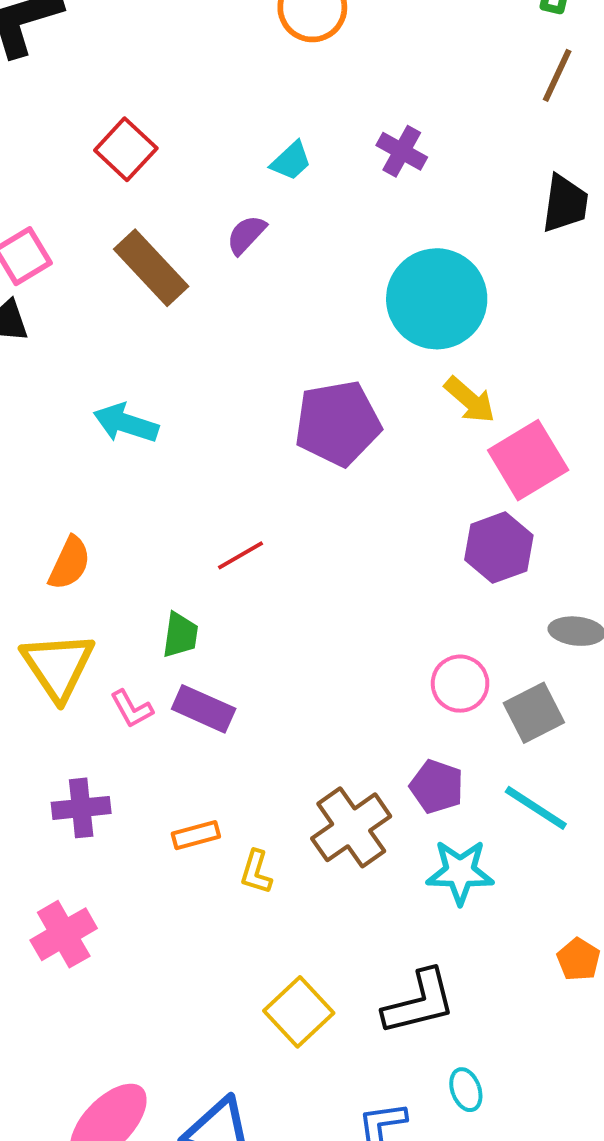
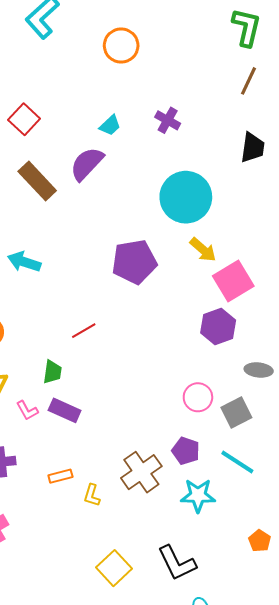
purple semicircle: (246, 235) -> (87, 164), size x1.6
black L-shape: (419, 1002) -> (177, 563), turned 78

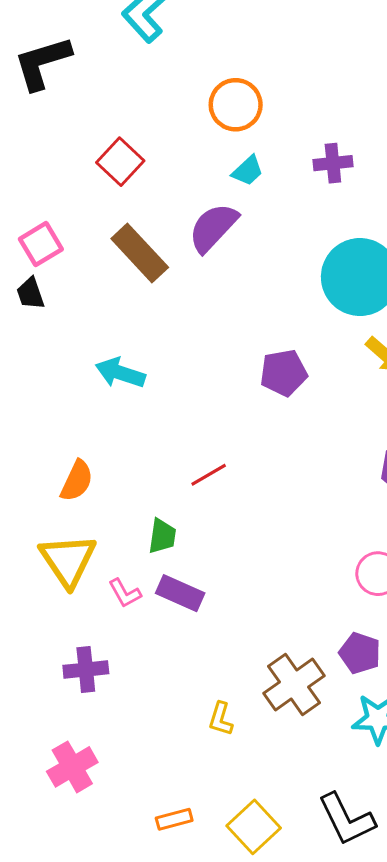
orange circle: (121, 46) -> (236, 105), moved
purple cross: (168, 120) -> (333, 163), turned -35
purple pentagon: (134, 262) -> (284, 373), size x0.7
orange rectangle: (60, 476) -> (174, 819), moved

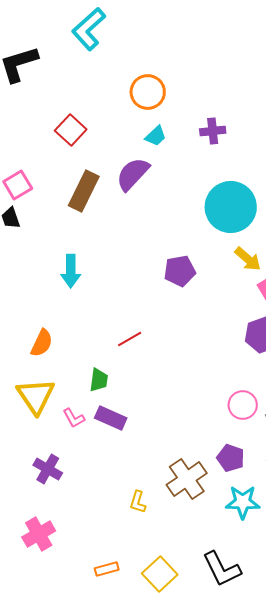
brown rectangle: (140, 253) -> (84, 191), turned 69
cyan arrow: (120, 373) -> (71, 271), turned -108
purple cross: (86, 670) -> (48, 469), turned 36

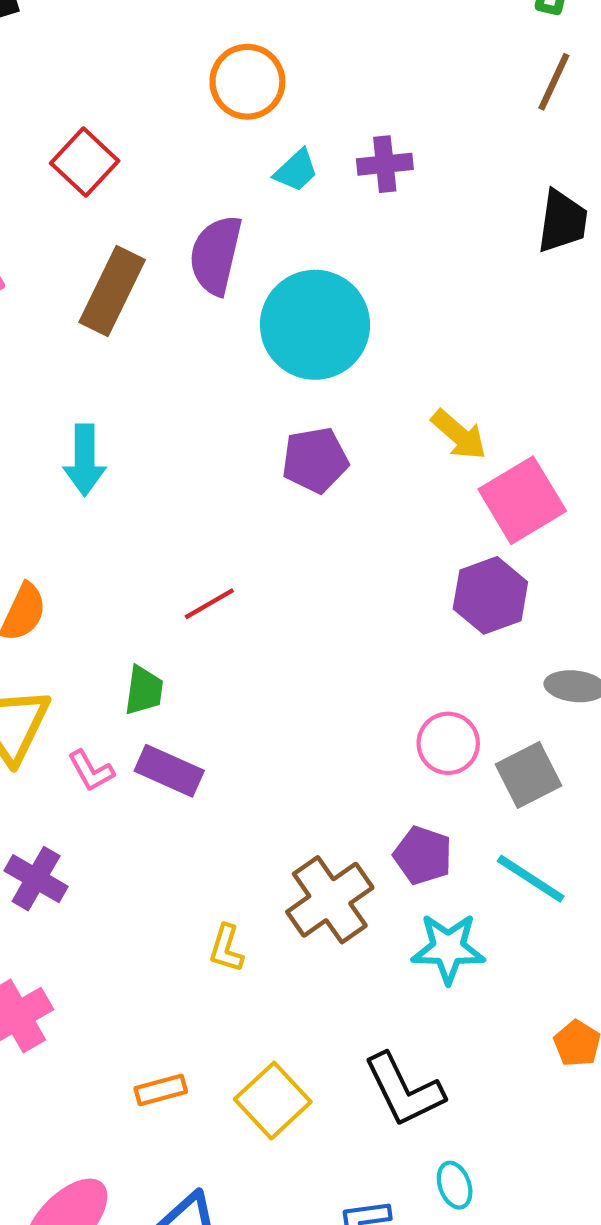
cyan trapezoid: (156, 136) -> (296, 170), moved
purple semicircle: (133, 174) -> (216, 255), turned -30
cyan circle: (231, 207) -> (315, 325), moved

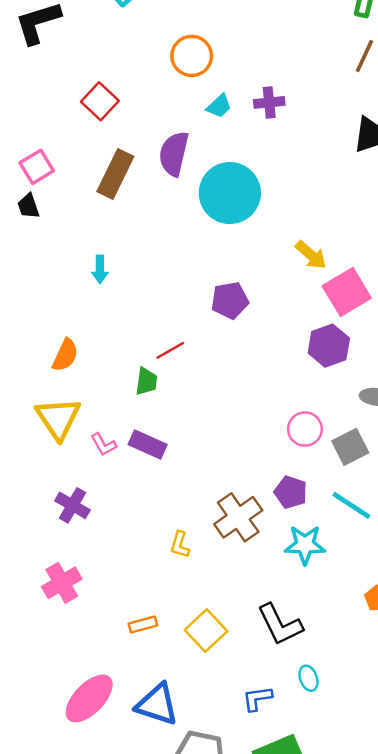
cyan arrow: (85, 460) -> (100, 269), size x0.7
purple pentagon: (315, 460) -> (230, 300), moved
green trapezoid: (144, 690) -> (146, 381), moved

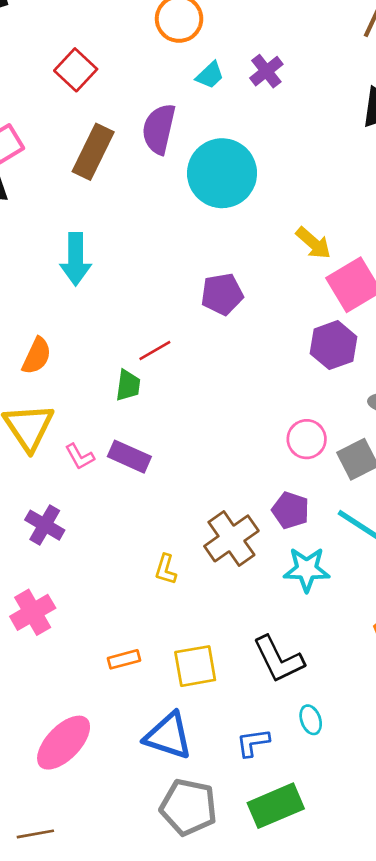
purple cross: (269, 102) -> (266, 71), turned -32
cyan arrow: (100, 269) -> (76, 259), size x1.6
yellow square: (206, 631) -> (195, 666), turned 33
blue triangle: (157, 704) -> (168, 736), moved

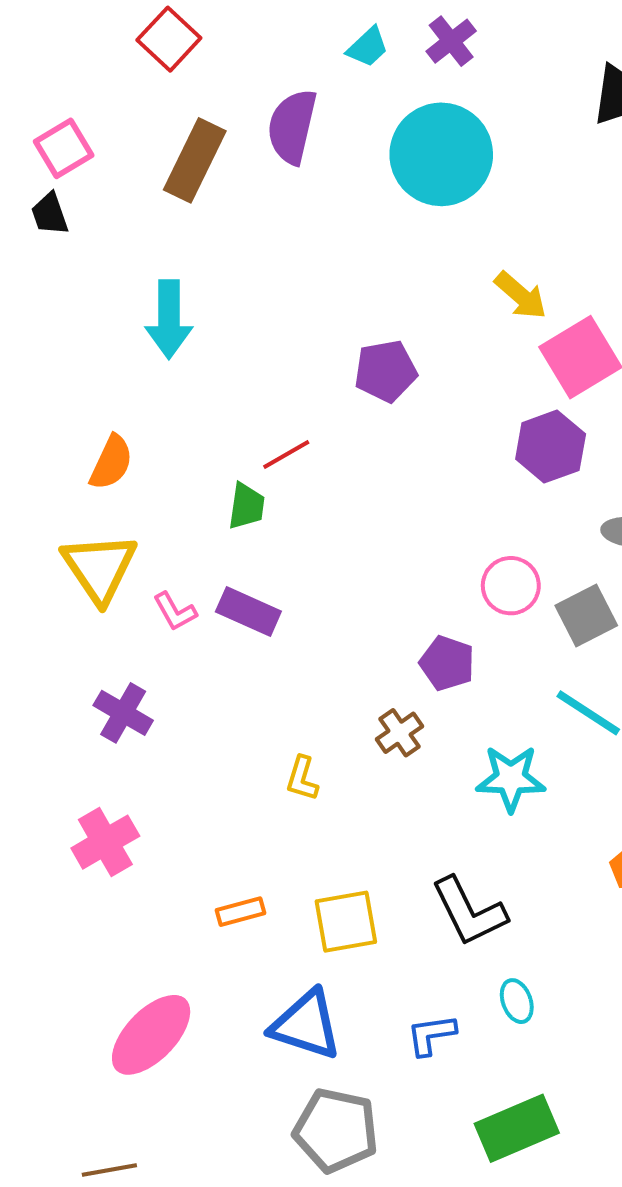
cyan circle: (222, 173) -> (441, 154), moved
purple pentagon: (291, 510) -> (447, 663), moved
brown cross: (231, 538) -> (399, 733), size x0.6
green rectangle: (276, 806) -> (517, 1128), moved

